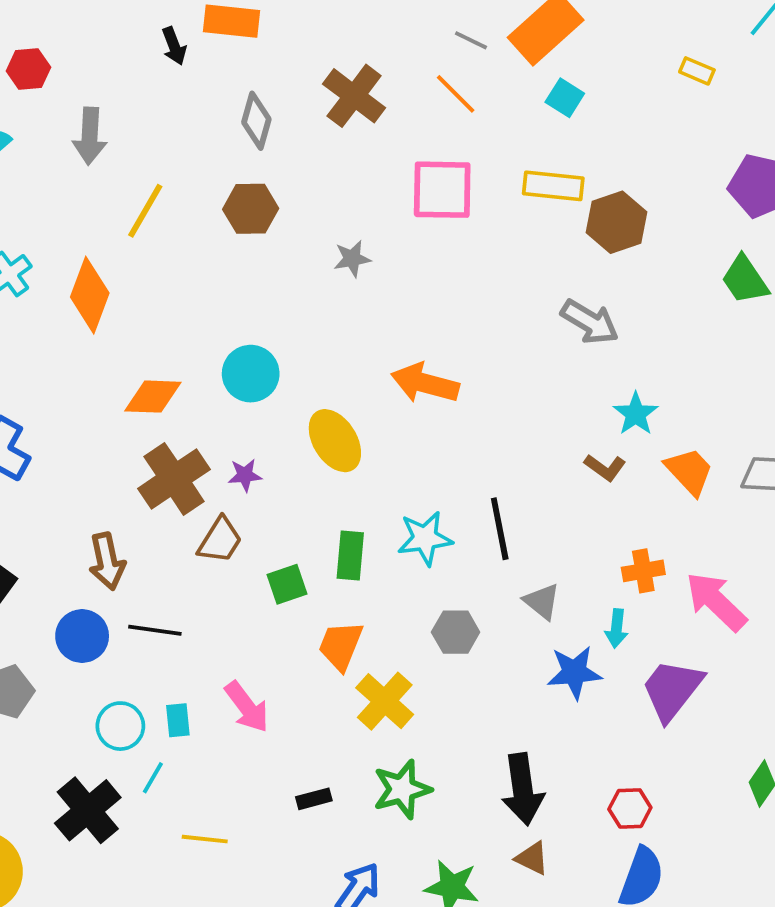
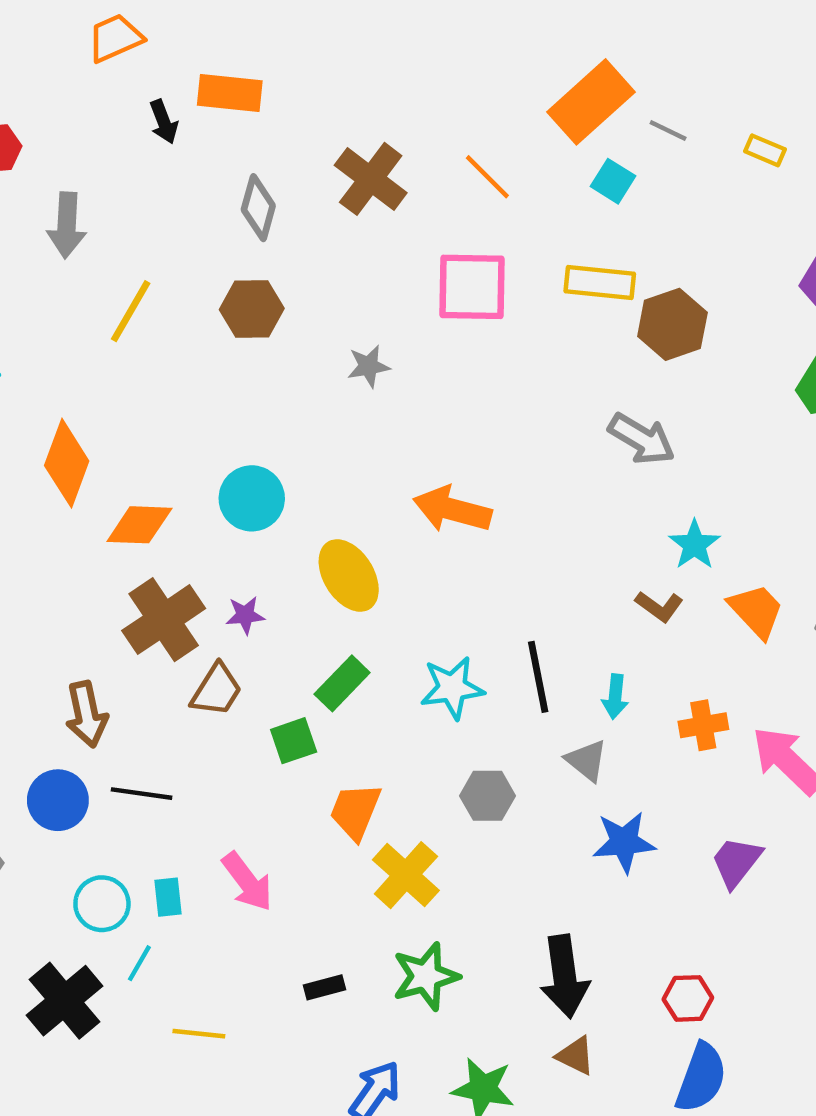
gray line: (471, 40) -> (668, 131), moved
orange diamond: (90, 295) -> (67, 463), moved
green rectangle: (350, 556) -> (342, 683), moved, turned 39
cyan arrow: (616, 628) -> (615, 697), moved
purple trapezoid: (672, 690) -> (736, 862), size x0.7

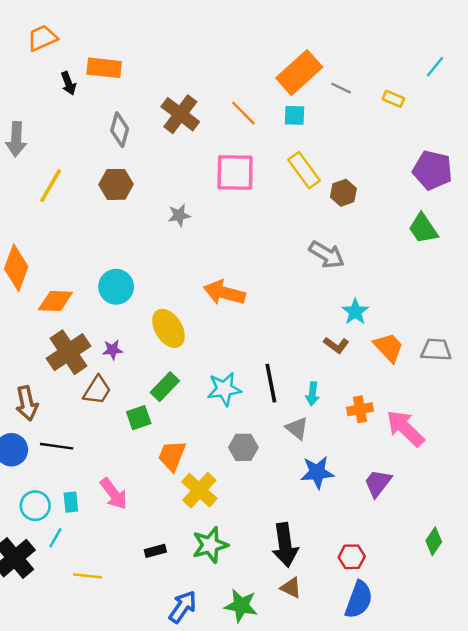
cyan square: (613, 181) -> (295, 115), moved, turned -30
yellow rectangle: (600, 283) -> (304, 170), turned 48
brown hexagon: (672, 324) -> (343, 193), size x0.7

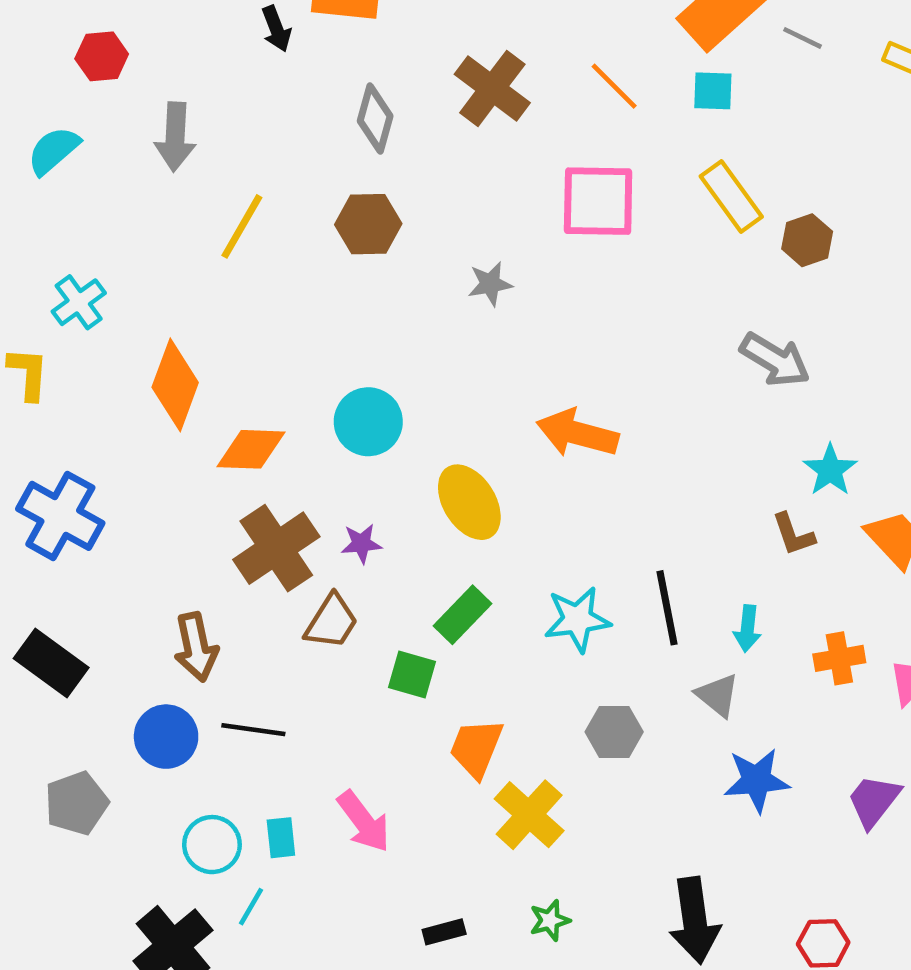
brown L-shape: (336, 345) -> (793, 534), turned 35
green square: (139, 418) -> (412, 675), turned 35
green star: (210, 545) -> (550, 920), size x0.6

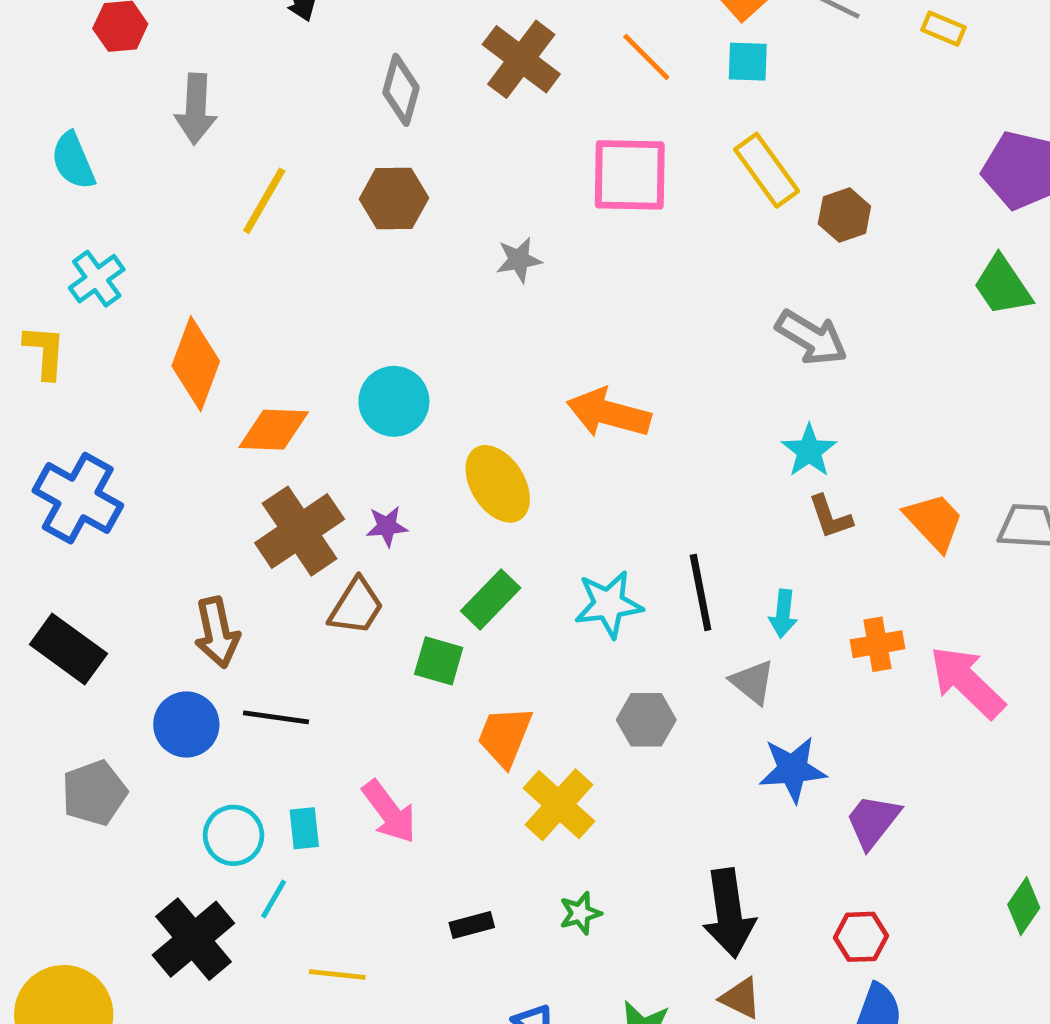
cyan semicircle: (53, 151) -> (73, 161), moved, turned -72
cyan star: (830, 470) -> (809, 451), moved
purple trapezoid: (874, 801) -> (873, 821), moved

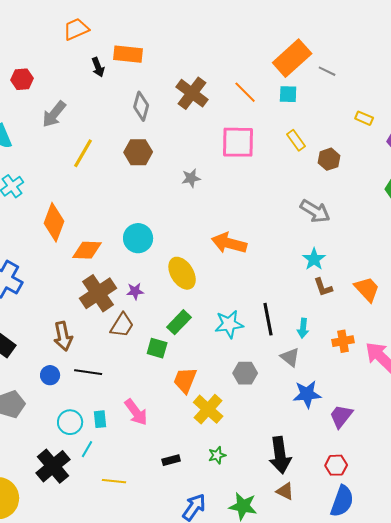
yellow rectangle: (944, 29) -> (364, 118), moved
gray arrow: (196, 109) -> (54, 114), turned 36
yellow rectangle: (767, 170) -> (296, 140), size x0.7
blue circle: (186, 724) -> (50, 375), size x0.7

